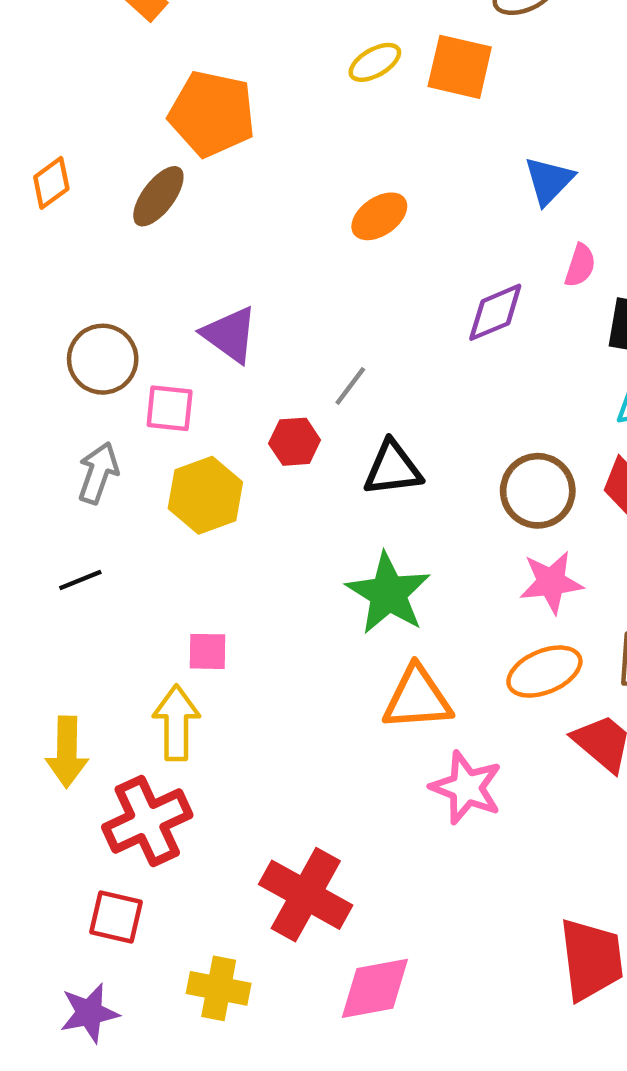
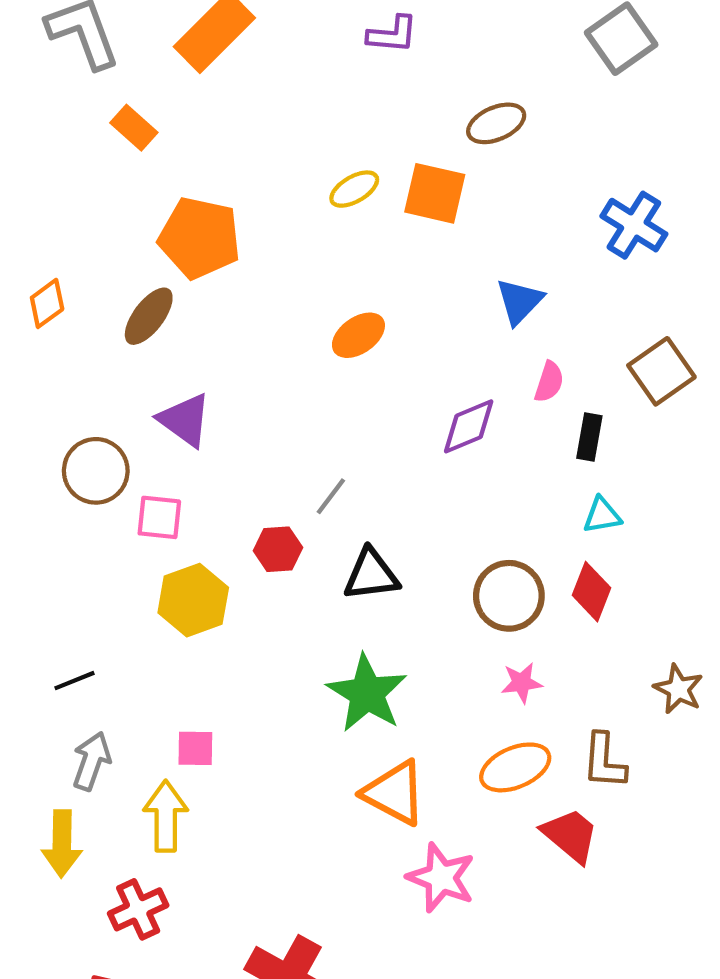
purple triangle: (230, 335) -> (185, 420), moved
gray arrow: (98, 473) -> (92, 761), moved
pink star: (551, 582) -> (522, 683), size x0.7
orange triangle: (417, 698) -> (394, 793), turned 32
red cross: (147, 821) -> (138, 909), size x0.7

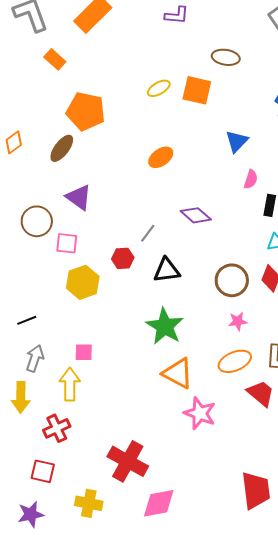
brown ellipse: (496, 123) -> (226, 57), turned 32
purple diamond: (469, 426) -> (196, 215), moved, turned 64

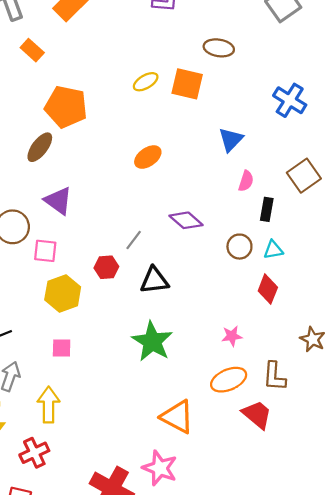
brown circle: (232, 280) -> (239, 247), moved, size x0.7
pink square: (84, 352) -> (62, 348), moved
orange triangle: (178, 373) -> (177, 417), moved
pink star: (200, 413) -> (160, 468), moved

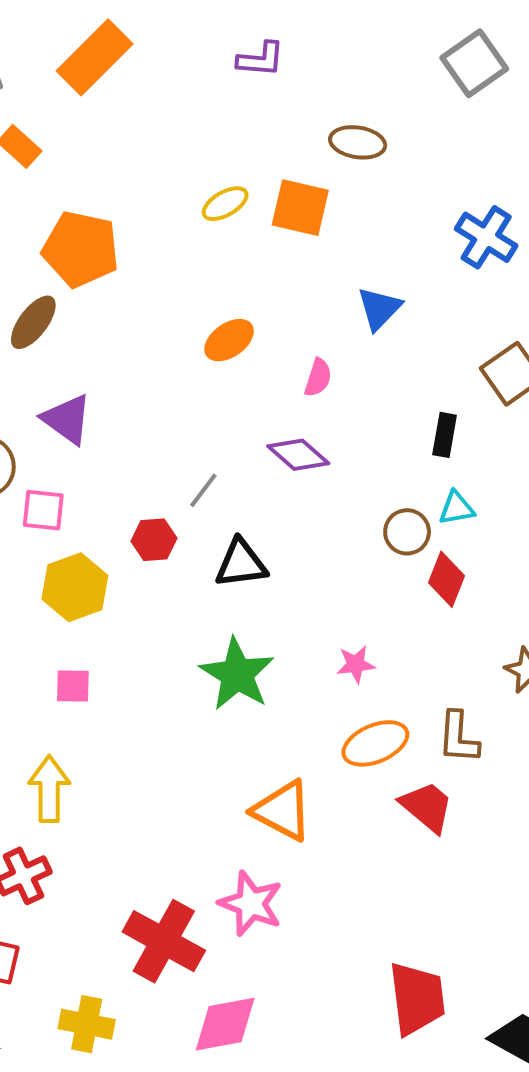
pink semicircle: (246, 181) -> (318, 378), moved
brown circle: (239, 247) -> (407, 532), moved
pink star: (232, 336) -> (356, 664), moved

